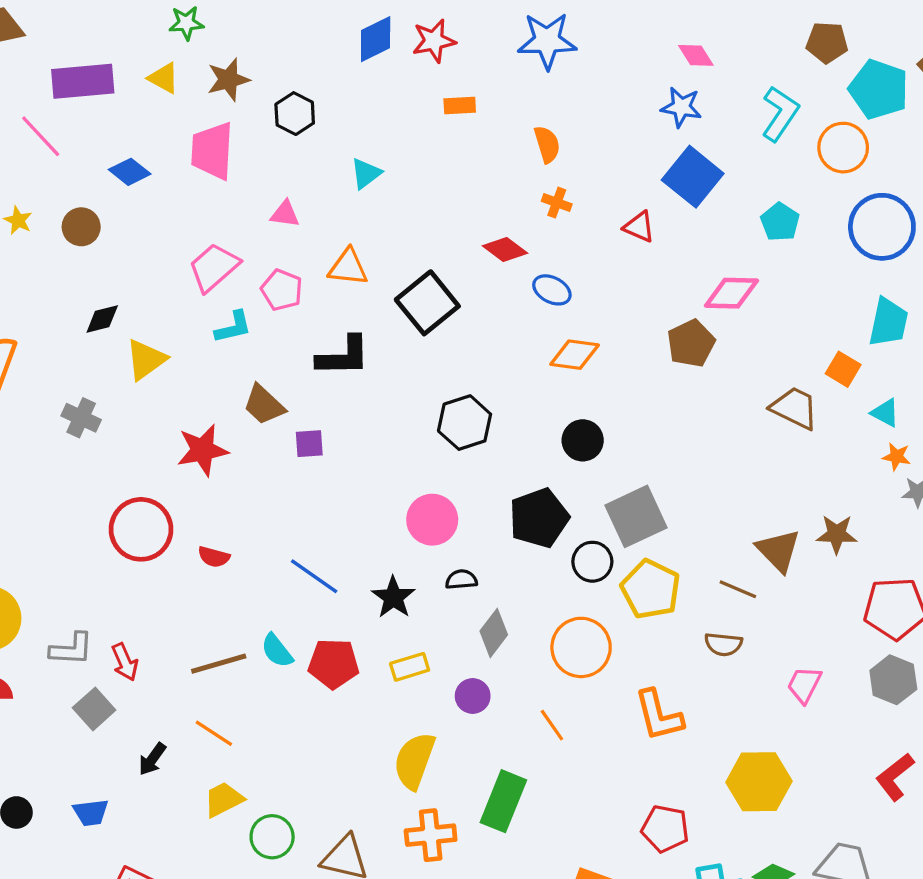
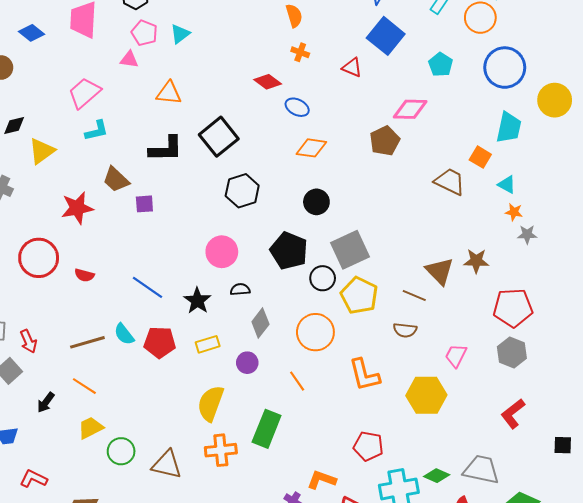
pink pentagon: (282, 290) -> (144, 33), moved
black square: (427, 303) -> (219, 137), moved
black pentagon: (539, 518) -> (289, 251), turned -30
yellow hexagon: (759, 782) -> (426, 395), moved

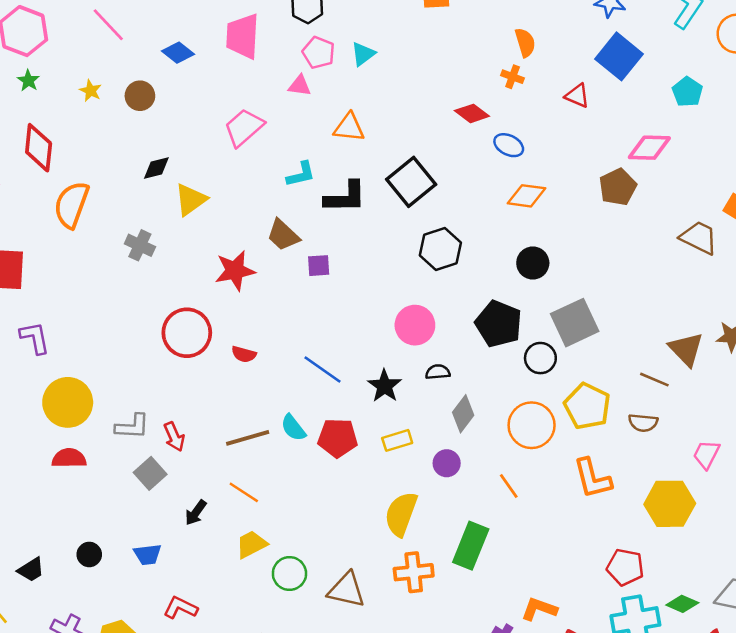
orange semicircle: (294, 16) -> (525, 42), moved
cyan L-shape: (97, 131) -> (301, 174), moved
yellow pentagon: (359, 296) -> (587, 406), moved
red pentagon: (368, 446) -> (625, 567), moved

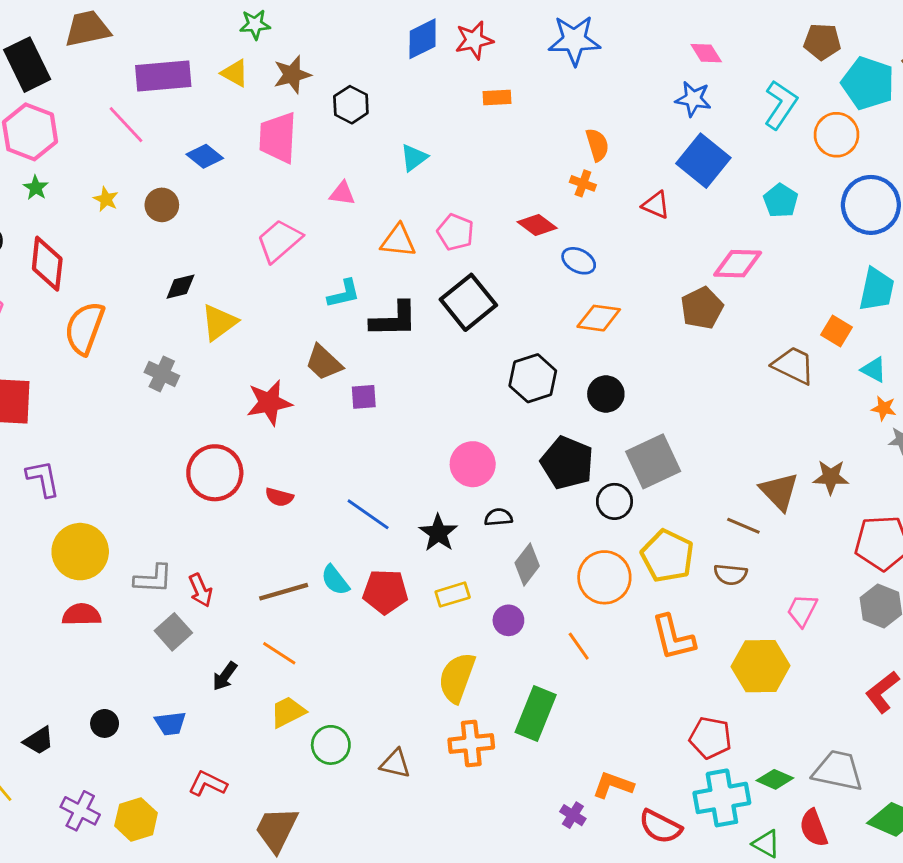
pink pentagon: (319, 53) -> (455, 232), moved
black hexagon: (440, 249) -> (533, 378), moved
brown triangle: (347, 590) -> (395, 764), size x0.7

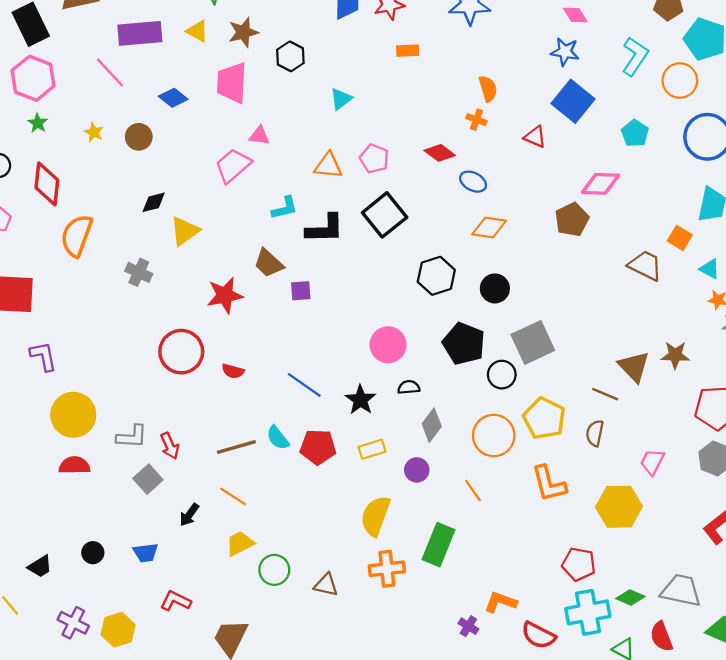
pink triangle: (342, 193) -> (259, 136), moved
brown semicircle: (730, 574) -> (595, 433), turned 95

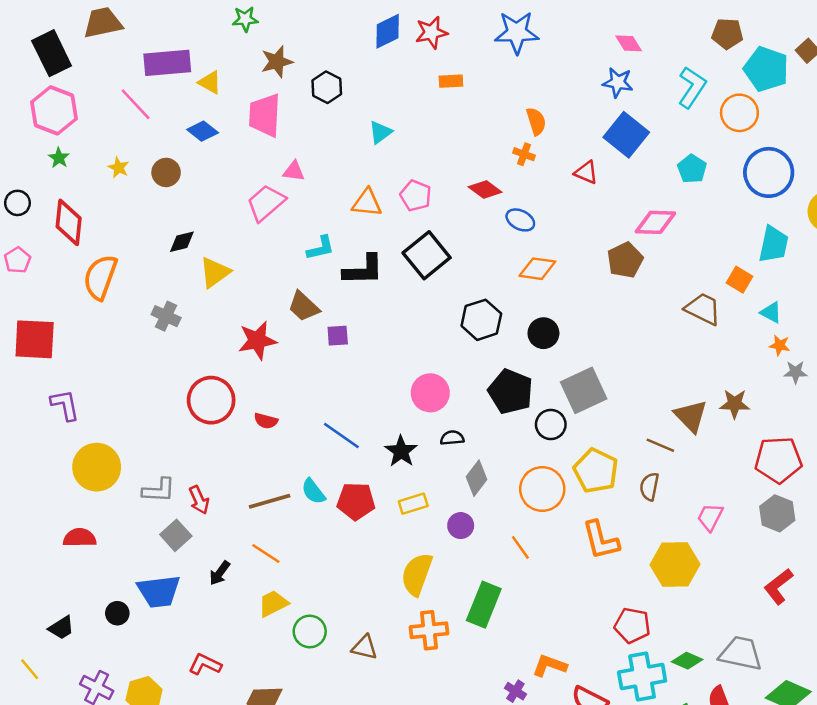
yellow triangle: (197, 31) -> (210, 82), moved
red semicircle: (74, 465) -> (80, 538), moved
blue trapezoid: (146, 553) -> (159, 591), moved, size x1.6

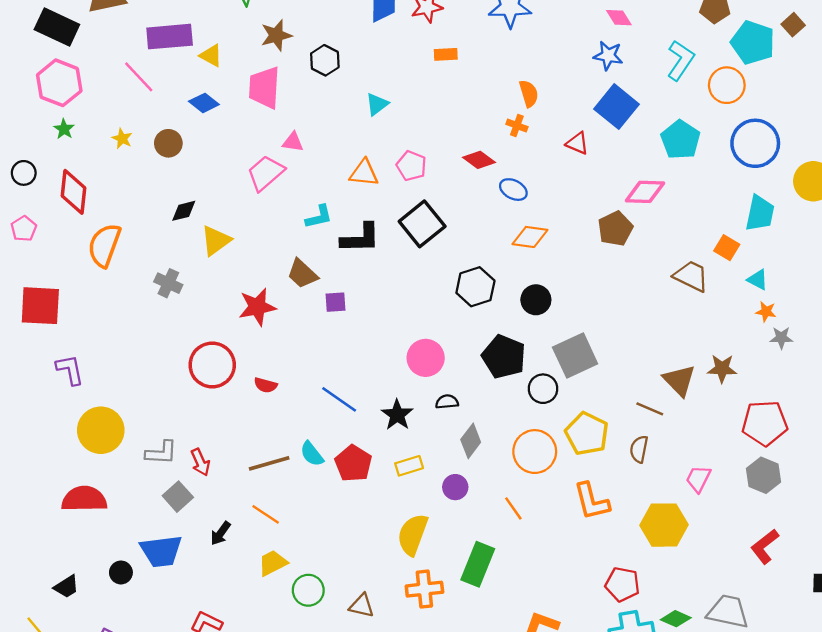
black rectangle: (52, 53) -> (57, 27), turned -39
cyan pentagon: (692, 169) -> (681, 140), size x1.4
red pentagon: (356, 501) -> (353, 463), turned 30
red semicircle: (80, 538) -> (84, 499), size x1.4

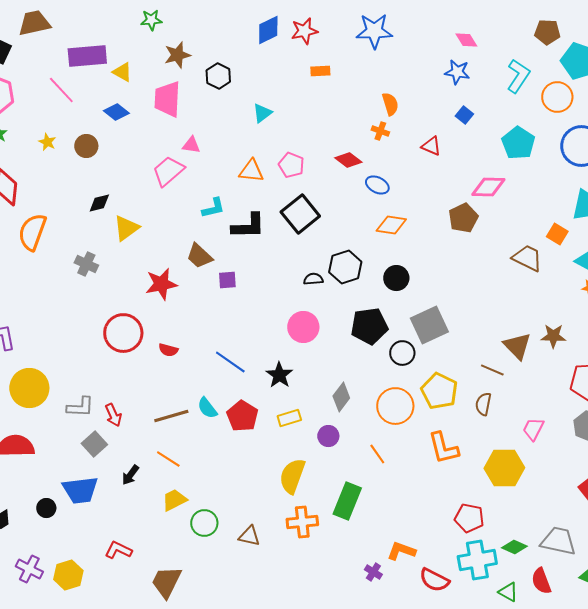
blue square: (617, 107) -> (464, 115), size x0.5
black pentagon: (504, 357) -> (369, 326), turned -30
black semicircle: (447, 402) -> (313, 279), moved

